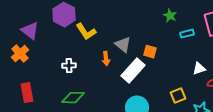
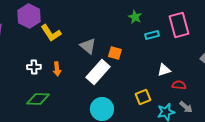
orange arrow: (106, 59) -> (57, 69), moved

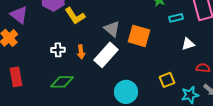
orange square: (115, 53) -> (139, 36), size x1.6
white triangle: (164, 70) -> (188, 44), moved
white rectangle: (98, 72) -> (106, 55), moved

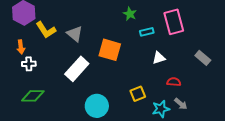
gray triangle: (112, 29) -> (75, 34), moved
orange arrow: (81, 52) -> (21, 47), moved

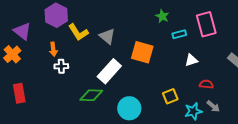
green diamond: (33, 96) -> (91, 95), moved

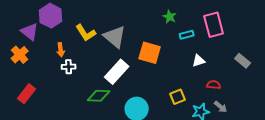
purple hexagon: (56, 15) -> (51, 16), moved
gray triangle: (107, 36) -> (115, 37), size x1.4
red rectangle: (19, 93) -> (27, 94), turned 48

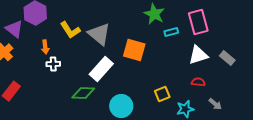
green star: (170, 17) -> (154, 14), size x1.5
white triangle: (199, 61) -> (198, 55), moved, size x1.5
gray arrow: (221, 107) -> (215, 104), moved

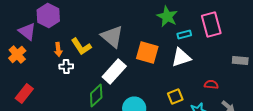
yellow L-shape: (70, 30) -> (81, 46), moved
white triangle: (198, 55) -> (181, 58), moved
gray rectangle: (227, 58) -> (240, 60), turned -35
green diamond: (83, 93) -> (96, 96), turned -45

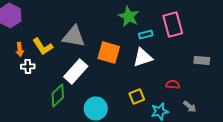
gray triangle: (112, 36) -> (74, 36), turned -30

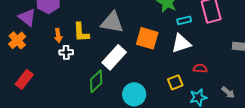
yellow L-shape: (43, 46) -> (81, 32), turned 30
red semicircle: (173, 84) -> (200, 68), moved

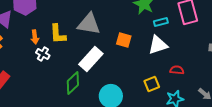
orange square: (147, 38) -> (124, 40), size x0.7
white cross: (66, 52) -> (43, 54), turned 32

